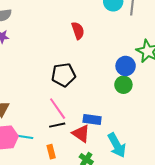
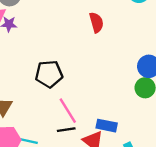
black pentagon: (63, 75) -> (49, 74), moved

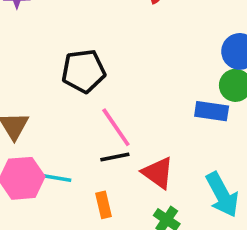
blue rectangle: (107, 126) -> (212, 111), moved

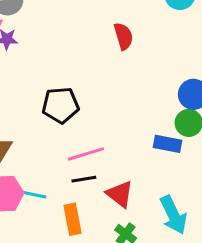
pink line: (116, 127) -> (86, 154), turned -75
orange rectangle: (104, 205) -> (73, 219), size x1.4

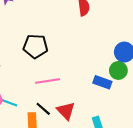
black line: (84, 179) -> (43, 109), moved, turned 42

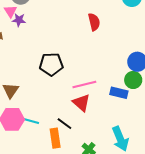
pink line: (47, 81) -> (84, 85), moved
red triangle: (66, 111) -> (81, 103), moved

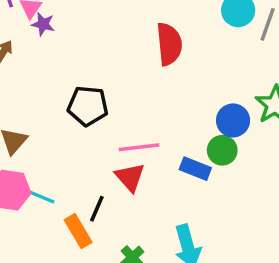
red semicircle: (94, 22) -> (169, 44), size x1.4
black line: (64, 124) -> (97, 209), turned 70
orange rectangle: (55, 138) -> (78, 231), turned -30

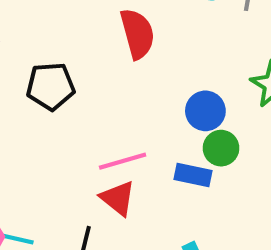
black pentagon: (88, 106) -> (51, 86), moved
blue circle: (233, 120) -> (205, 111), moved

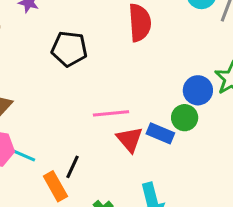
blue circle: (205, 111) -> (198, 90), moved
red triangle: (118, 198) -> (130, 139), moved

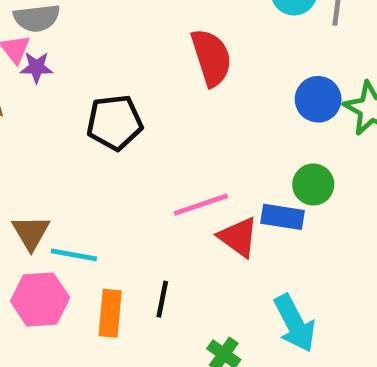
blue circle: (198, 90) -> (318, 99), moved
cyan line: (21, 154) -> (74, 255), moved
orange rectangle: (55, 186) -> (110, 313), moved, turned 48

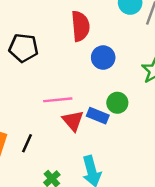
blue circle: (318, 99) -> (103, 58), moved

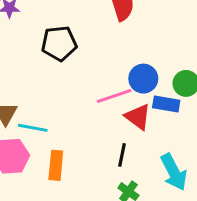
blue circle: (103, 58) -> (143, 79), moved
black line: (27, 143) -> (122, 155), moved

